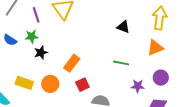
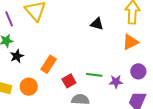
green line: (121, 63) -> (94, 75), moved
red square: (82, 85) -> (69, 81), moved

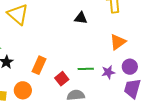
orange triangle: (130, 42) -> (118, 42), moved
purple circle: (138, 71) -> (130, 67), moved

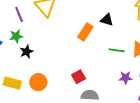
orange rectangle: (39, 65) -> (85, 32), moved
green line: (86, 69) -> (117, 50), moved

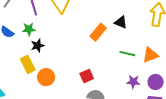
yellow rectangle: (12, 83) -> (28, 64), moved, turned 42

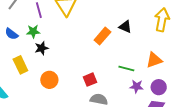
green line: (127, 54) -> (126, 69), moved
yellow rectangle: (28, 64) -> (20, 65), moved

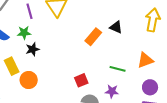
orange circle: (49, 80) -> (29, 80), moved
purple star: (136, 86) -> (112, 91), moved

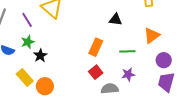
black triangle: (116, 27) -> (116, 20), moved
orange rectangle: (93, 37) -> (96, 47), moved

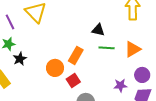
green line: (127, 51) -> (107, 48), moved
purple star: (128, 74) -> (120, 85), moved
orange circle: (45, 86) -> (55, 68), moved

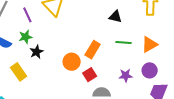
black triangle: (98, 30) -> (115, 17), moved
purple circle: (142, 75) -> (150, 70), moved
purple star: (120, 85) -> (126, 76), moved

